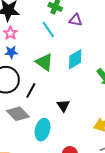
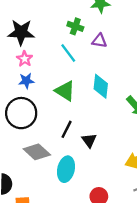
cyan diamond: (75, 59) -> (101, 86), turned -50
black line: (31, 90) -> (67, 129), moved

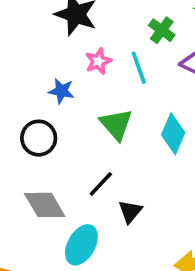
pink star: (25, 59) -> (98, 61), moved
black circle: (21, 113) -> (39, 138), size x0.7

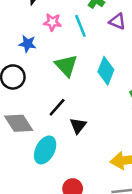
pink star: (98, 61) -> (52, 22), turned 30

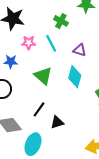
purple triangle: (117, 21) -> (80, 50), moved
black triangle: (78, 126) -> (57, 122), turned 40

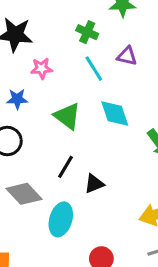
cyan line: (51, 43) -> (94, 69), moved
purple triangle: (80, 50) -> (127, 56), moved
cyan diamond: (75, 77) -> (115, 113), turned -30

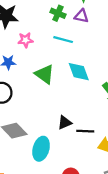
purple triangle: (127, 56) -> (81, 16), moved
cyan line: (94, 69) -> (63, 40), turned -42
black line: (66, 167) -> (85, 131), moved, turned 63

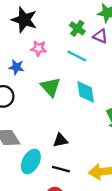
black line: (85, 131) -> (61, 169), moved

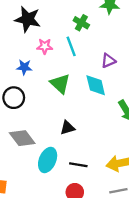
purple triangle: (100, 36) -> (108, 61), moved, turned -42
cyan line: (77, 56) -> (71, 46), moved, turned 48
black triangle: (60, 140) -> (67, 128), moved

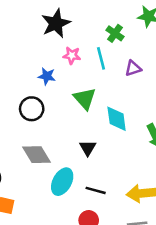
black star: (28, 19) -> (56, 23), turned 30
purple triangle: (108, 61) -> (133, 68), moved
cyan diamond: (96, 85) -> (117, 119), moved
black triangle: (67, 128) -> (88, 148), turned -49

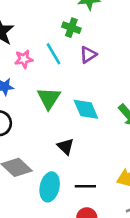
green cross: (115, 33) -> (71, 28), moved
green triangle: (85, 99) -> (49, 98), turned 30

